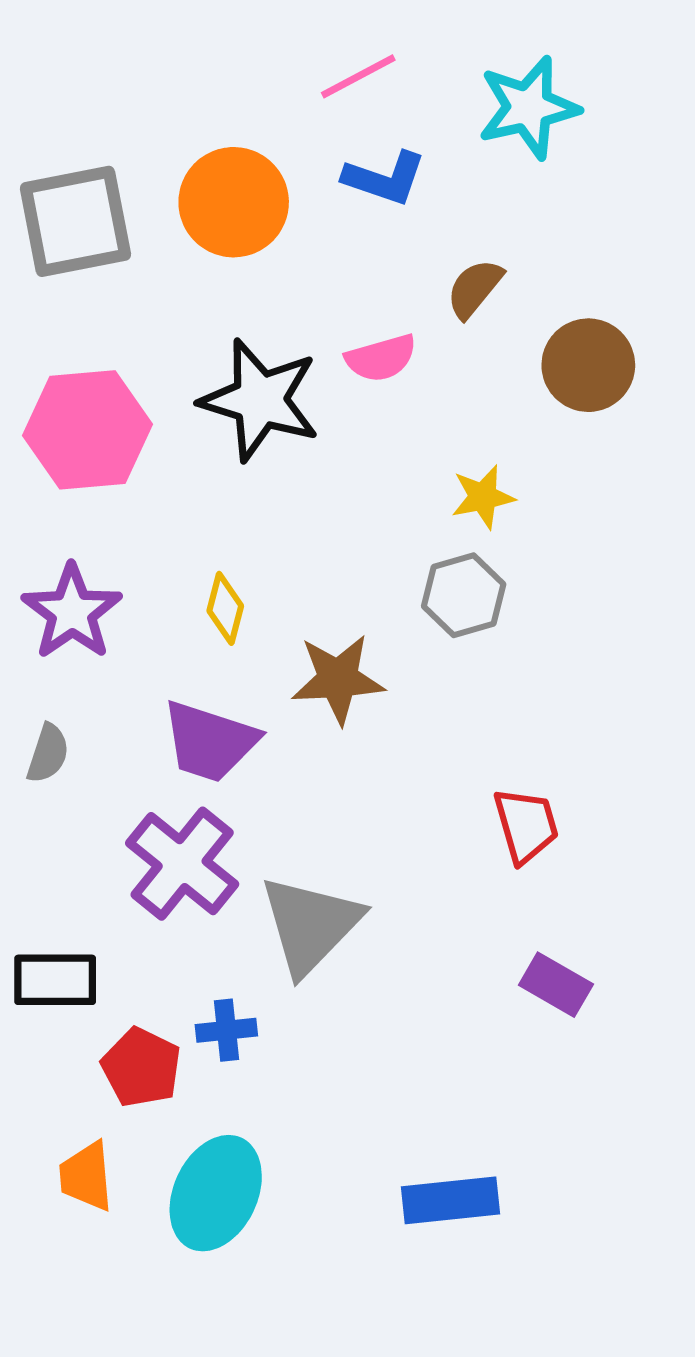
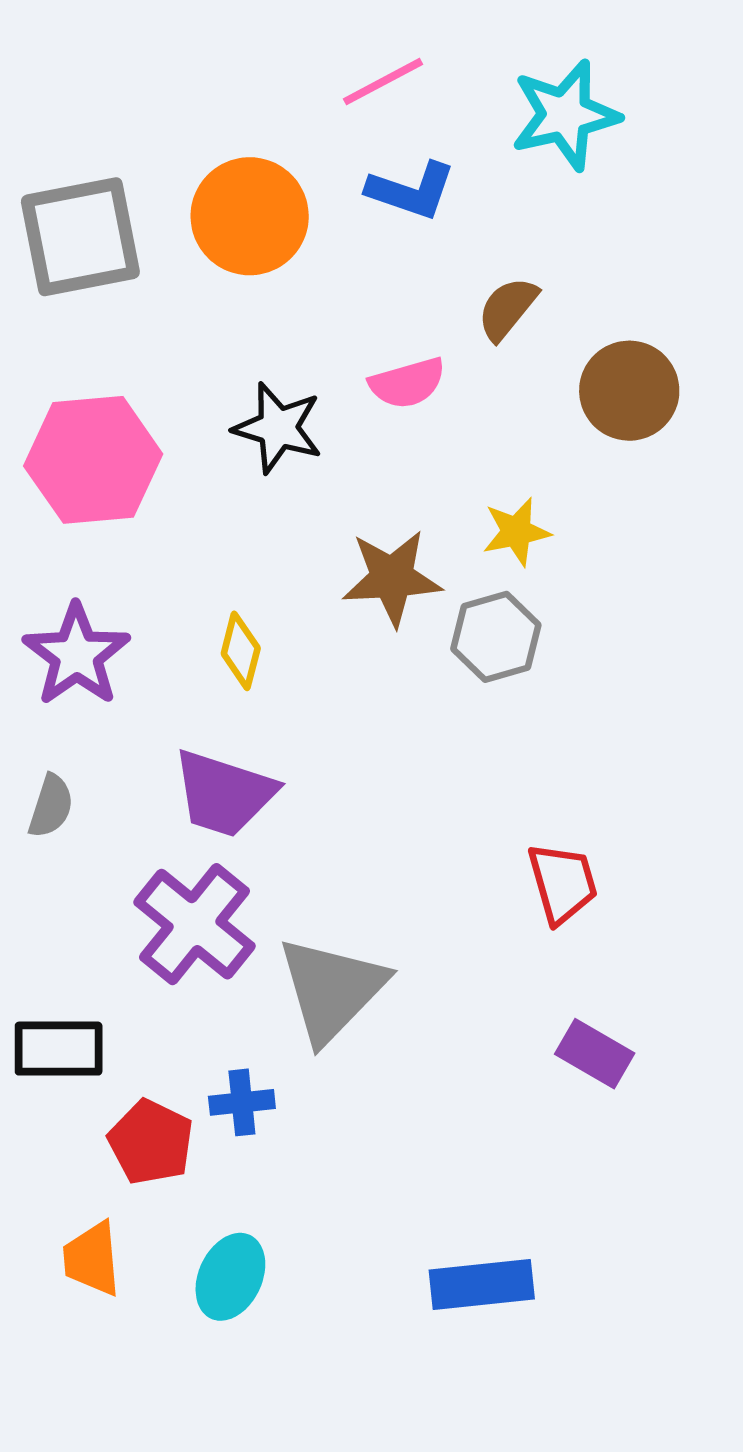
black star: (260, 400) -> (278, 428), size x0.7
brown star: (338, 679) -> (392, 578), moved
cyan ellipse: (216, 1193) -> (230, 1277), size x0.7

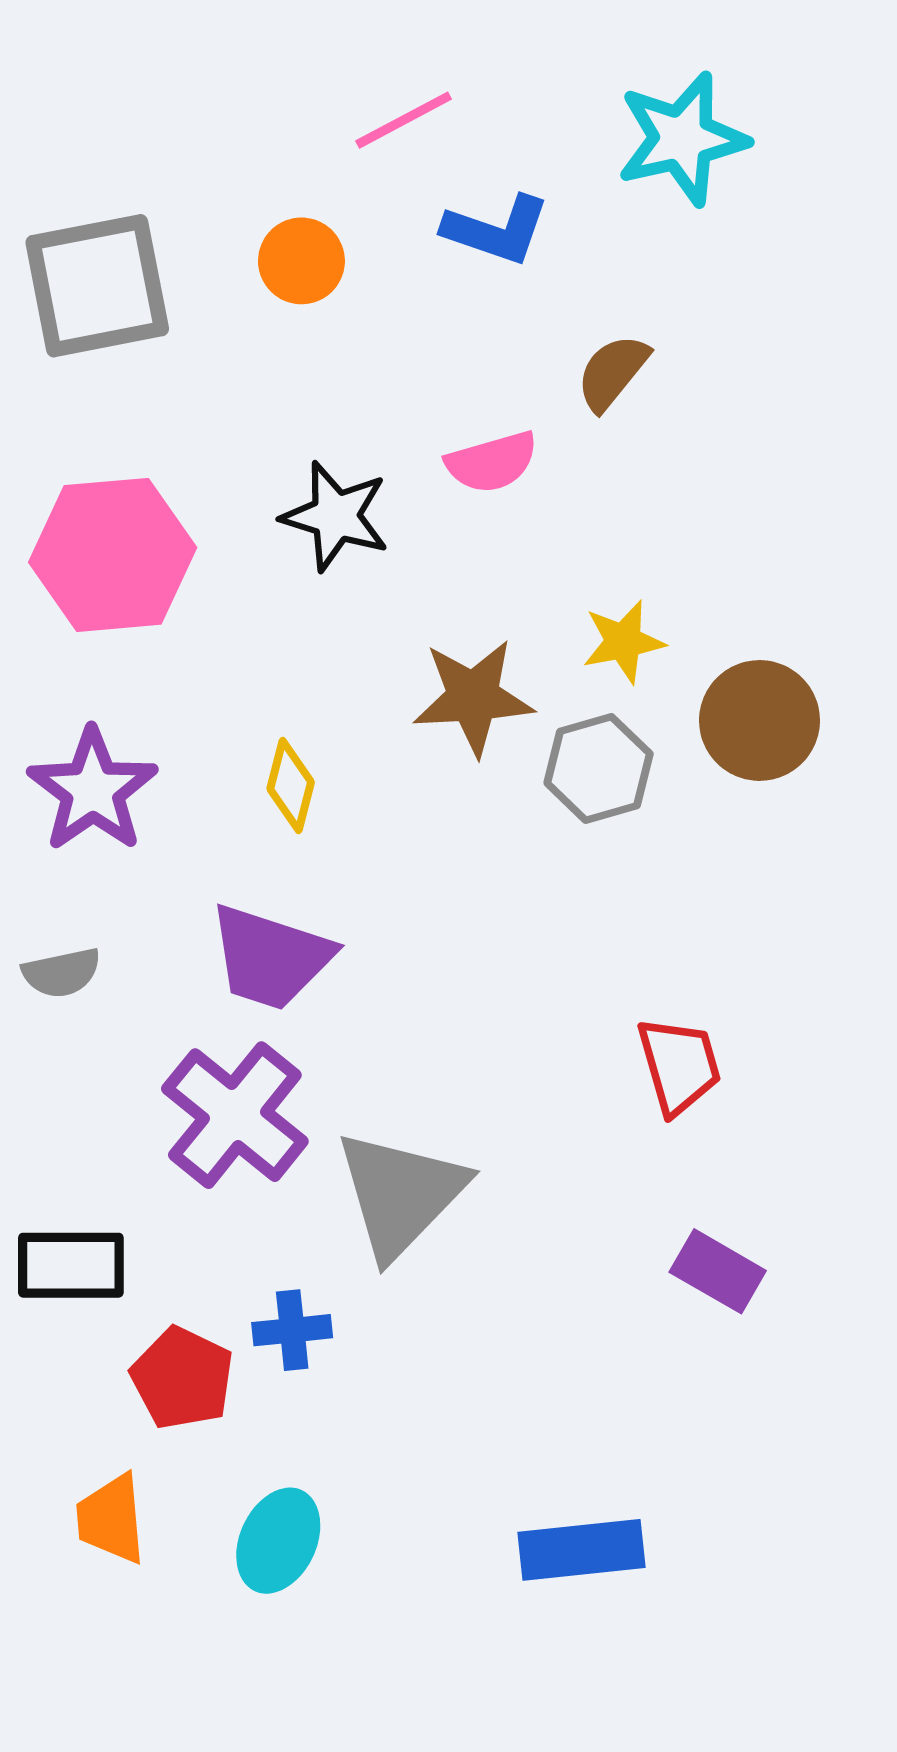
pink line: (383, 82) -> (404, 120), moved
orange circle: (250, 216) -> (301, 261), size x0.6
brown circle: (629, 391) -> (759, 720), moved
gray semicircle: (51, 806) -> (62, 973), turned 60

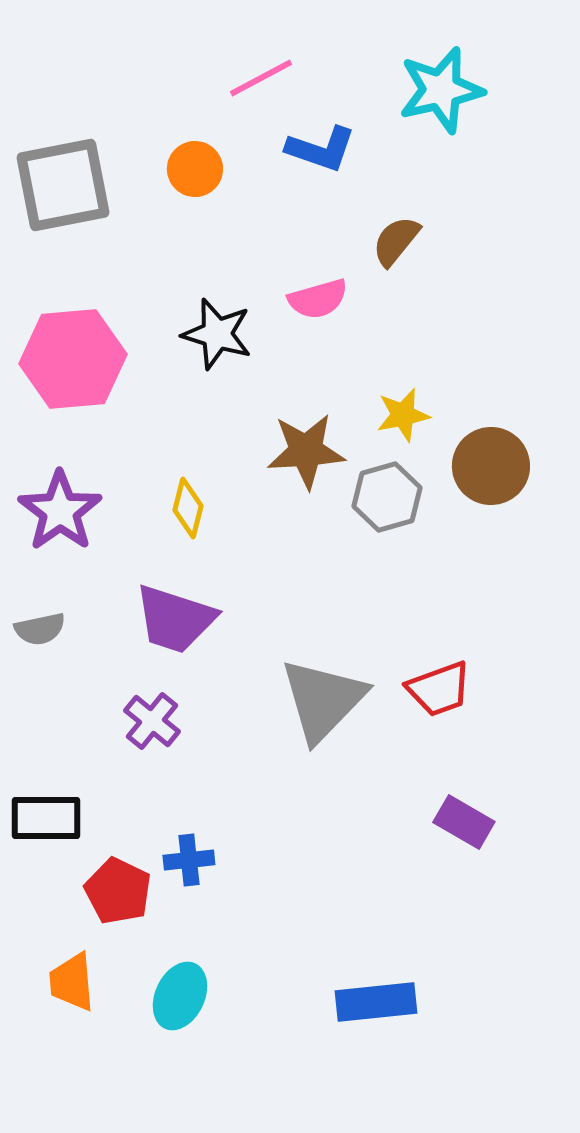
red trapezoid: (679, 1066) -> (439, 689), turned 86
purple cross: (235, 1115) -> (152, 721), size x0.6
gray triangle: (400, 1194) -> (323, 700), moved

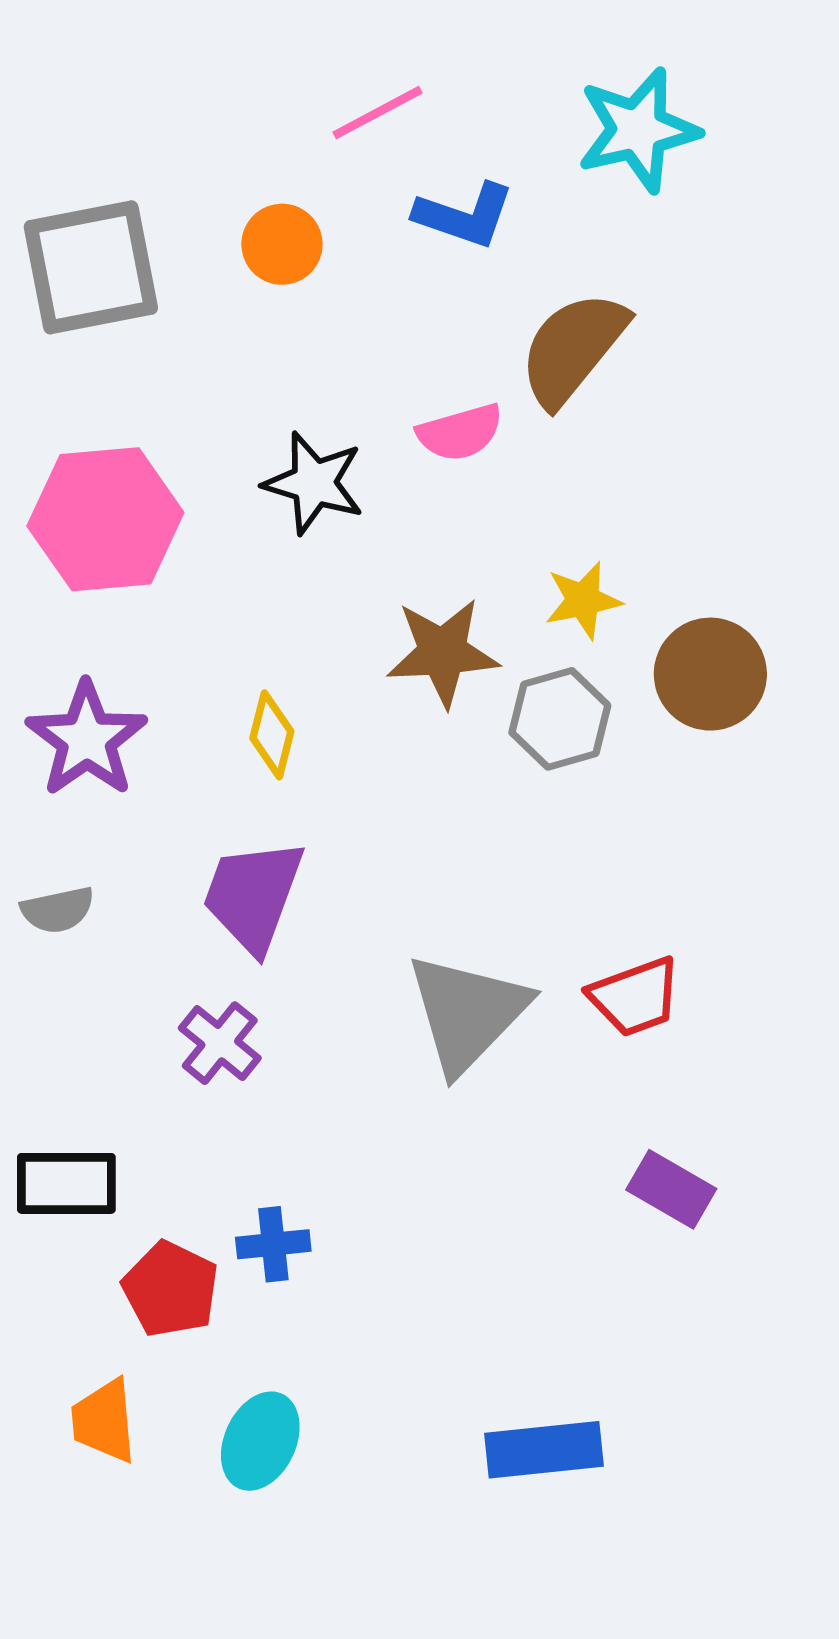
brown semicircle: (396, 241) -> (573, 348), size x1.6
purple trapezoid: (175, 619) -> (253, 895), turned 92

